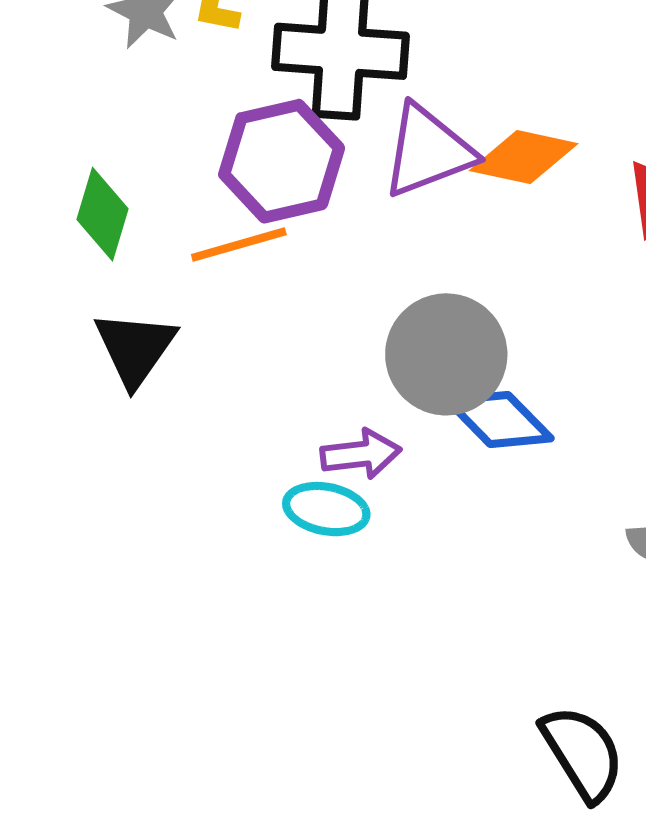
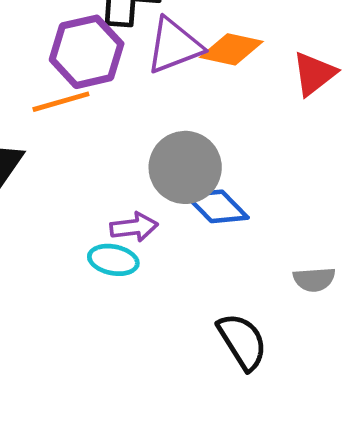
black semicircle: (583, 753) -> (242, 341), moved

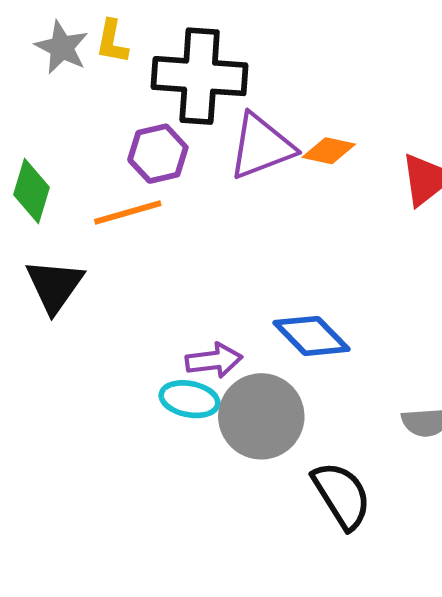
orange diamond: (231, 49) -> (329, 151), size x0.7
purple hexagon: (87, 52) -> (158, 154), size x0.7
gray circle: (185, 167) -> (261, 416), moved

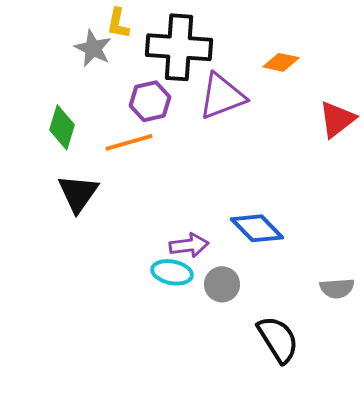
gray star: (62, 47) -> (93, 48), moved
orange diamond: (329, 151) -> (281, 62), moved
gray circle: (261, 416) -> (222, 284), size x0.6

